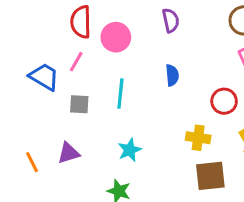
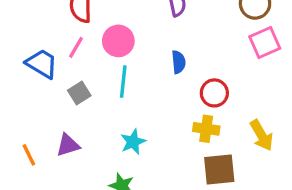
pink circle: (116, 37) -> (118, 41), moved
red circle: (224, 101) -> (214, 93), moved
gray square: (79, 104) -> (79, 93), turned -35

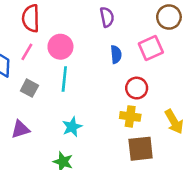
pink square: (265, 43) -> (151, 48), moved
blue semicircle: (179, 62) -> (116, 54), moved
gray square: (79, 93) -> (29, 88), turned -30

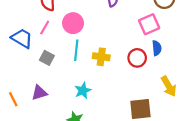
blue semicircle: (116, 54) -> (157, 48), moved
yellow cross: (130, 116) -> (101, 57), moved

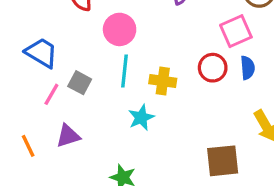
pink line: (45, 27) -> (51, 94), moved
red circle: (137, 58) -> (213, 68), moved
cyan star: (83, 91) -> (141, 118), moved

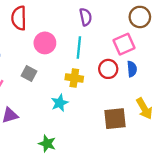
cyan line: (125, 71) -> (79, 47), moved
gray square: (80, 83) -> (29, 73), moved
brown square: (223, 161) -> (115, 119), moved

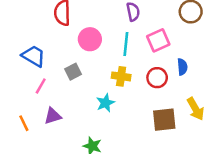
pink square: (124, 44) -> (158, 40), moved
red circle: (108, 69) -> (157, 78), moved
gray square: (29, 73) -> (73, 72), turned 35

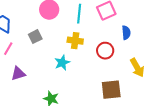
red circle: (157, 78) -> (105, 51), moved
brown square: (164, 120) -> (111, 90), moved

